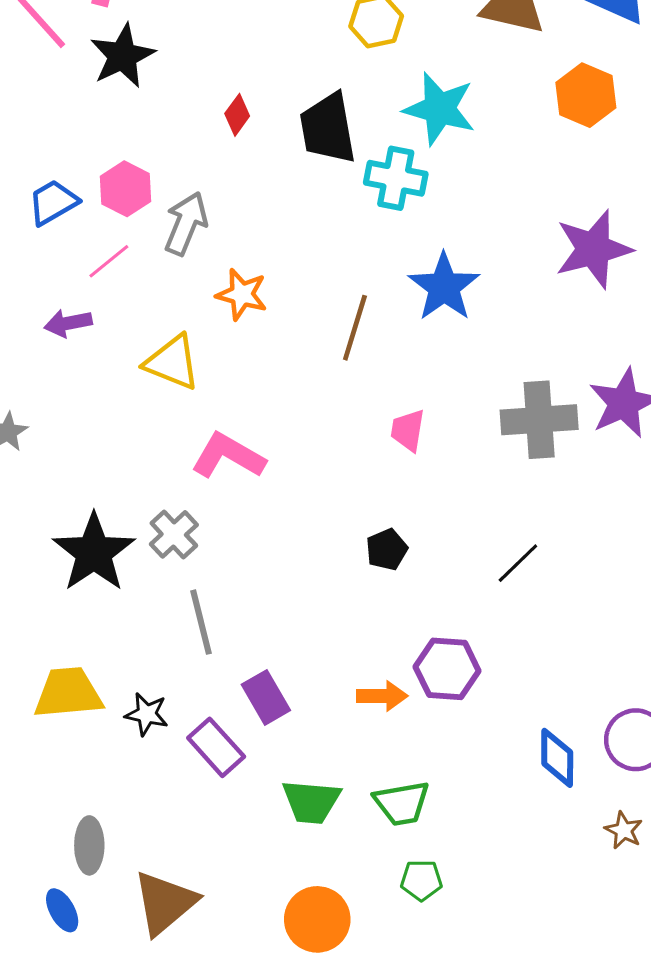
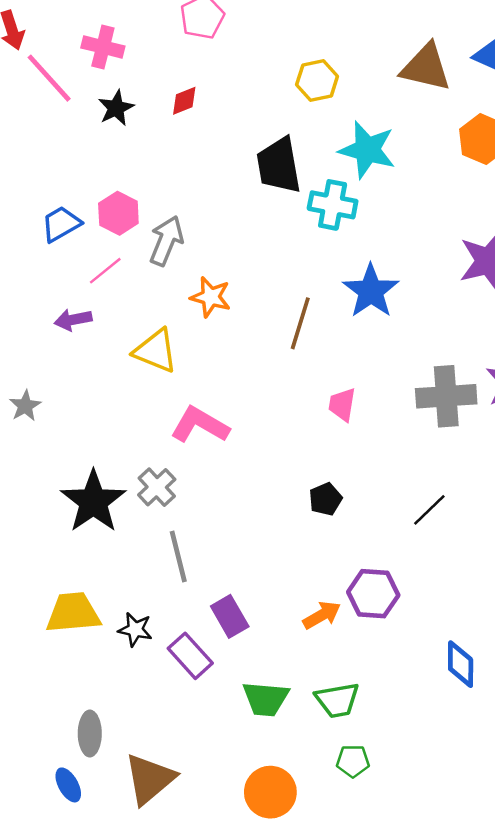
black star: (123, 56) -> (116, 108), size x0.7
red diamond: (237, 115) -> (184, 101), moved, turned 32
orange arrow: (382, 696) -> (322, 615), turned -30

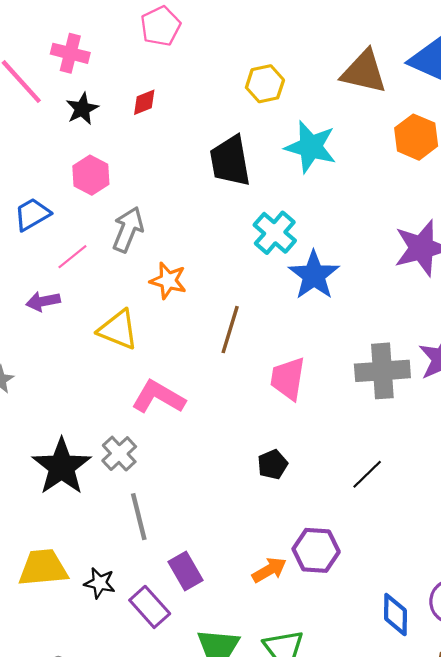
cyan cross: (333, 205) -> (275, 233), moved, turned 30
pink hexagon: (118, 213) -> (91, 175), moved
brown line: (300, 323) -> (230, 330), moved
pink trapezoid: (342, 405) -> (288, 379), size x1.4

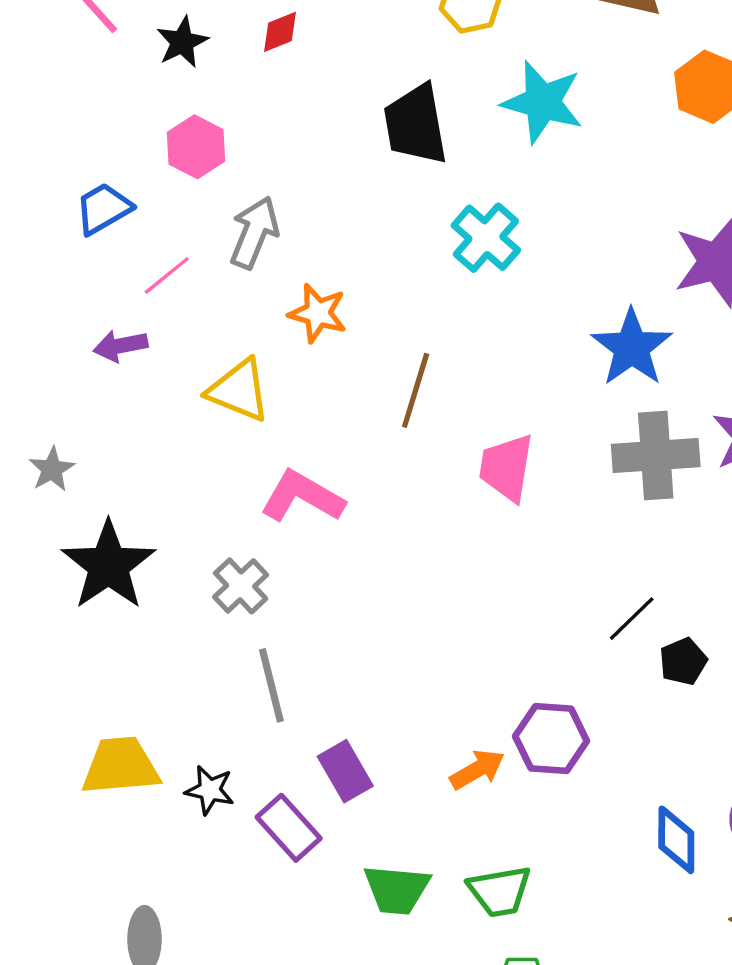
blue star: (314, 275) -> (632, 347), moved
black pentagon: (273, 464) -> (683, 661), moved
black star: (62, 467) -> (108, 565), moved

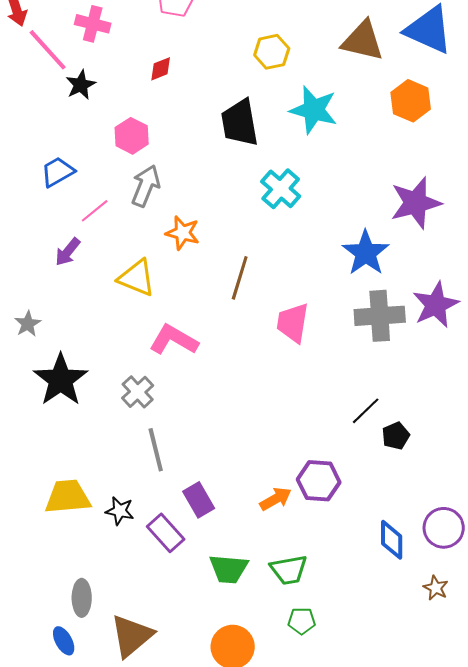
black star: (182, 42) -> (81, 85), moved
pink hexagon: (196, 147) -> (132, 136), moved
purple arrow: (120, 346) -> (68, 252), turned -40

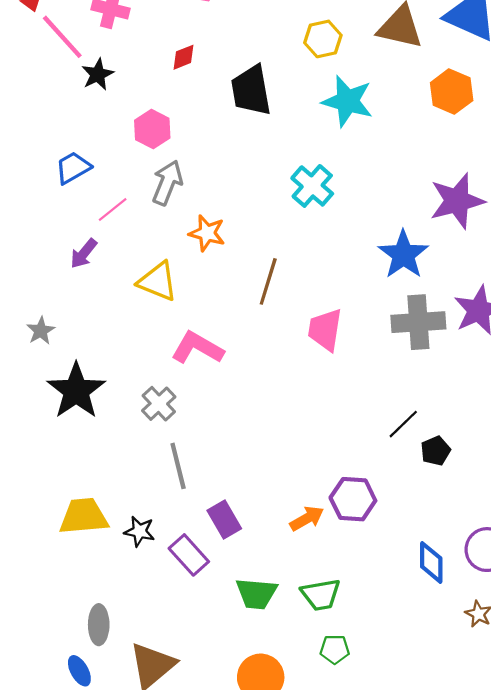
yellow hexagon: (272, 52) -> (323, 39), moved
black trapezoid: (240, 123) -> (251, 90), moved

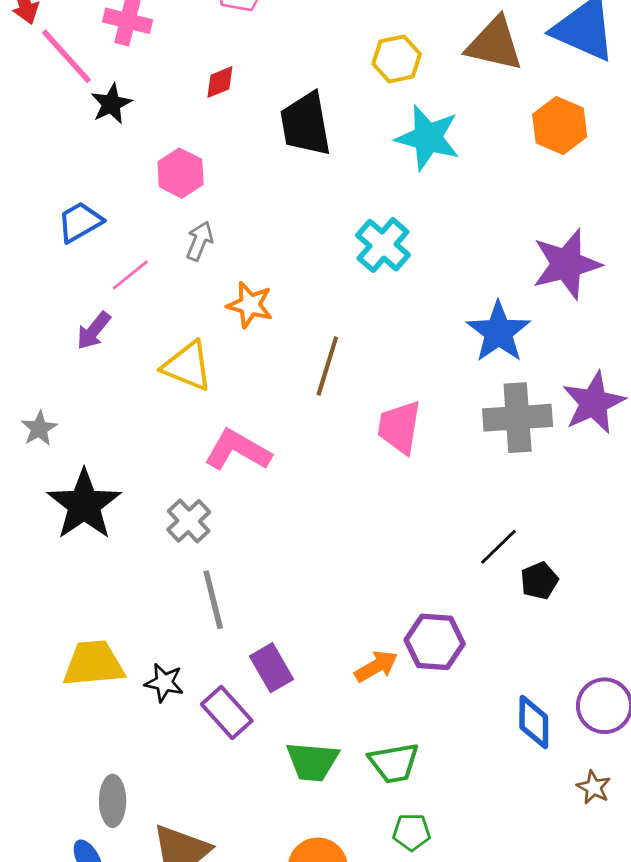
gray arrow: (167, 183) -> (200, 241), size x0.7

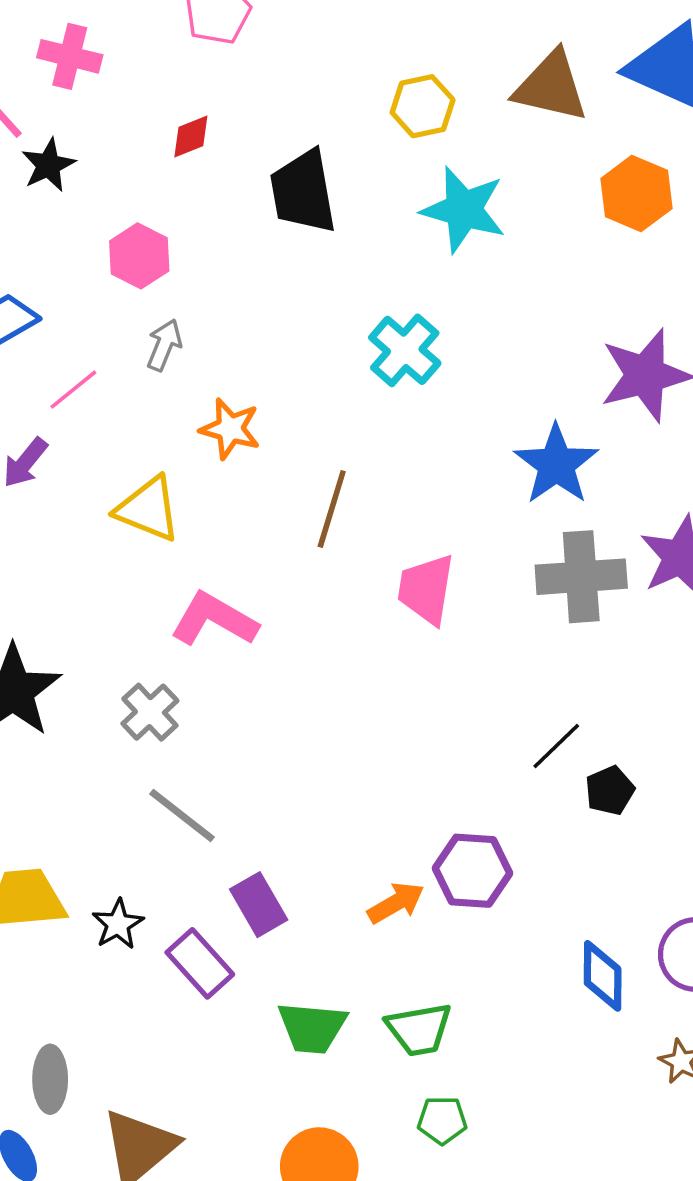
gray line: (213, 600) -> (182, 815), turned -38
black star: (164, 683) -> (118, 924), turned 30

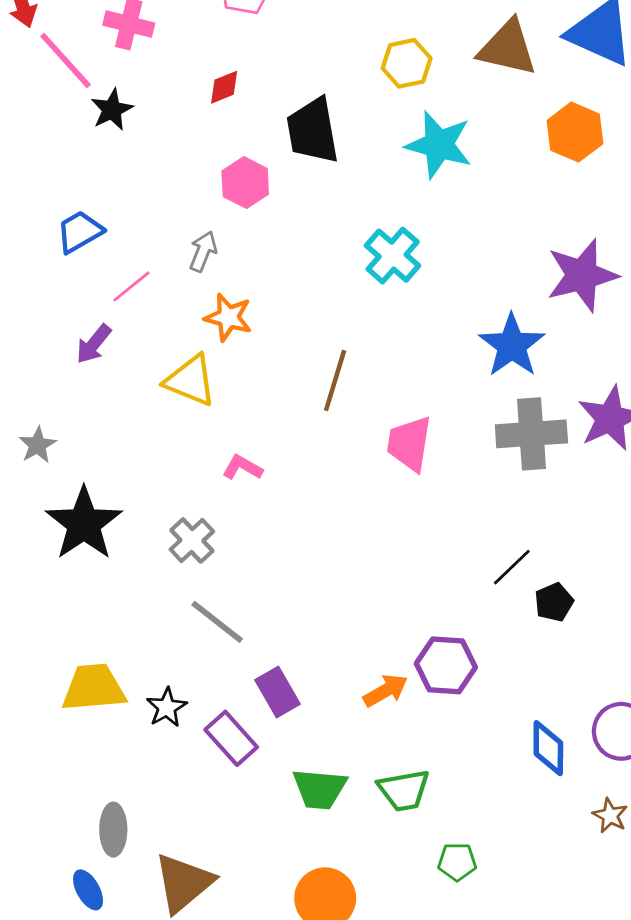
pink hexagon: (139, 256) -> (245, 183), moved
orange star: (230, 429) -> (228, 317), moved
pink L-shape: (214, 619) -> (242, 467), size x0.6
green pentagon: (442, 1120) -> (457, 862), moved

